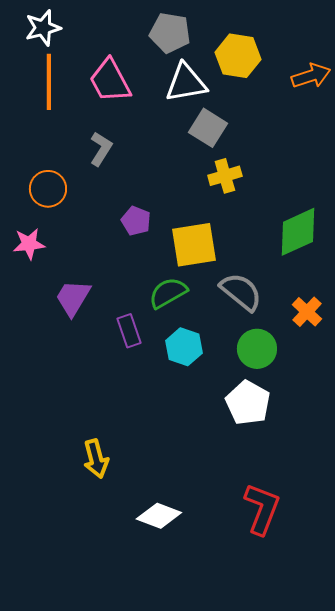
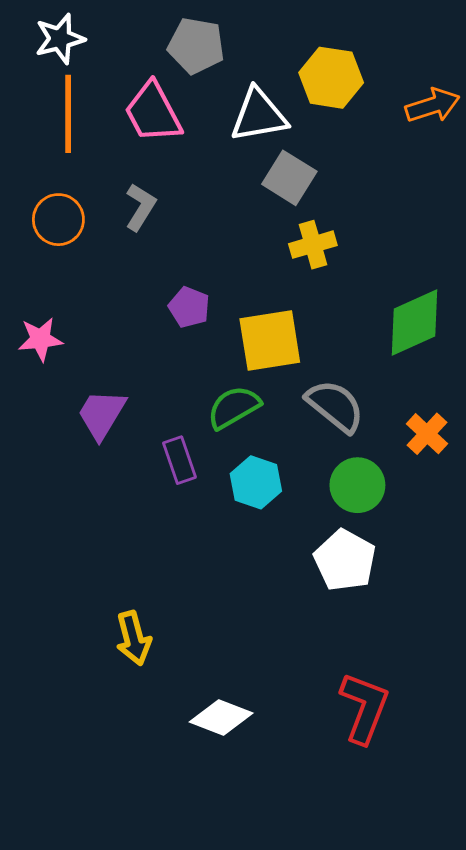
gray pentagon: (170, 33) -> (196, 46), moved
orange circle: (48, 189) -> (58, 220), moved

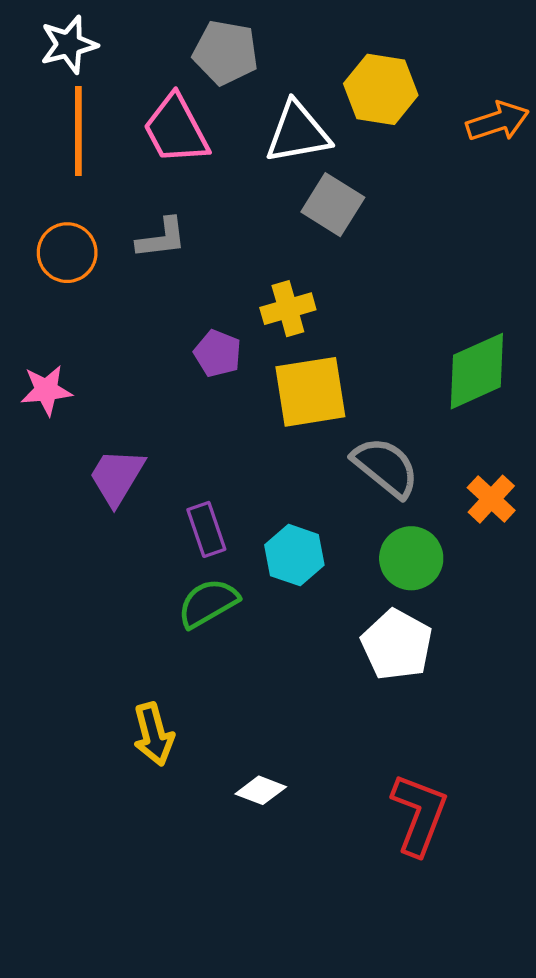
gray L-shape: (140, 207) -> (162, 238), turned 51
yellow cross: (313, 245) -> (288, 309), moved
green semicircle: (234, 407) -> (208, 603), moved
white diamond: (221, 717) -> (261, 790), moved, size x0.7

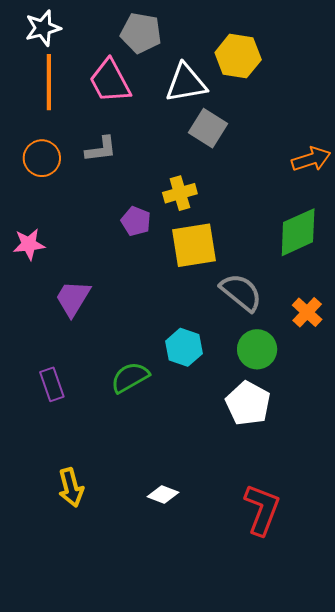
orange arrow: (498, 121) -> (311, 159), moved
purple rectangle: (206, 529) -> (52, 384), moved
yellow arrow: (154, 734) -> (71, 487), moved

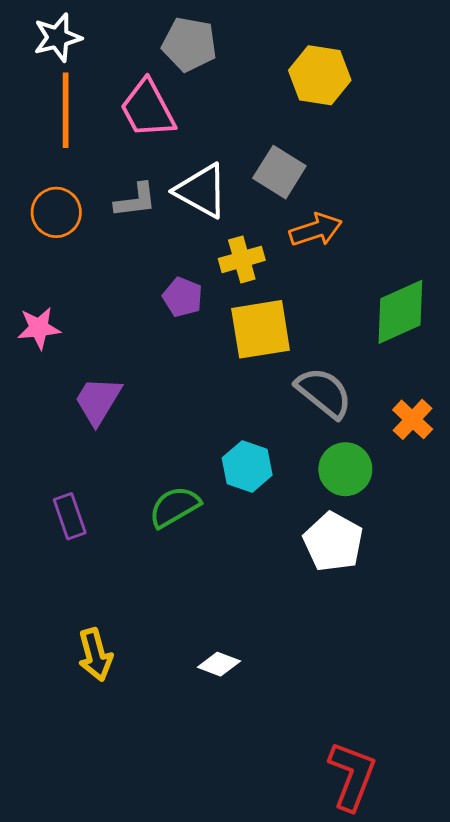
white triangle: (186, 83) -> (201, 191), moved, turned 39
orange arrow: (311, 159) -> (316, 230), moved
red L-shape: (262, 509) -> (352, 776), moved

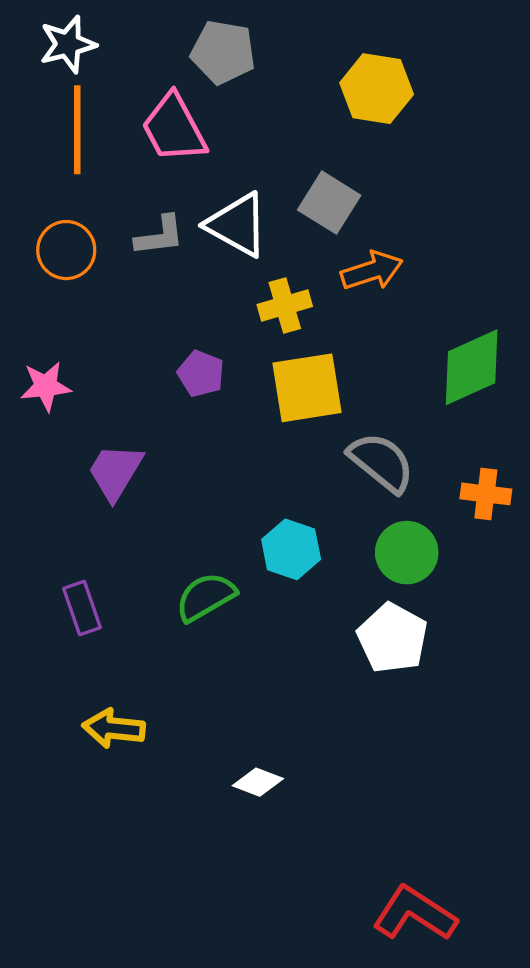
purple pentagon: (183, 297) -> (201, 374), moved
orange cross: (413, 419) -> (486, 494), turned -36
yellow arrow: (95, 655) -> (114, 728), moved, turned 111
red L-shape: (352, 776) -> (415, 914), turned -78

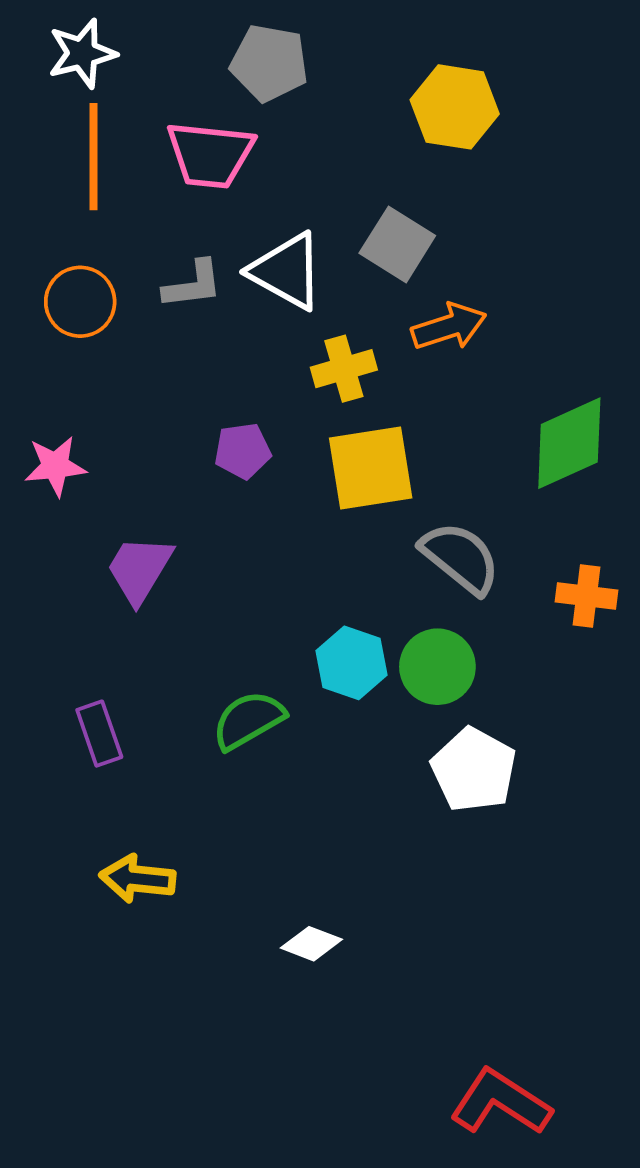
pink trapezoid: (174, 128) -> (210, 155), turned -56
purple pentagon: (201, 374) -> (243, 451), turned -30
green circle: (407, 553) -> (437, 667), moved

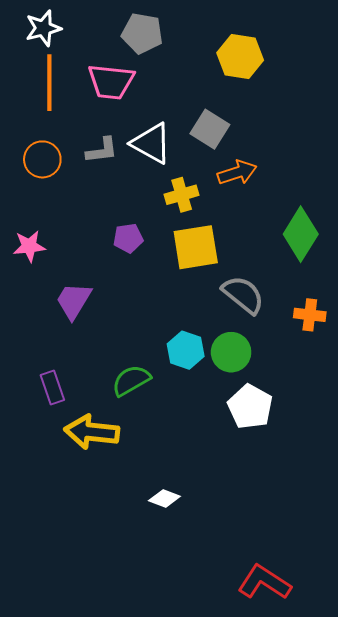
green diamond: (569, 443) -> (301, 234), turned -34
yellow arrow: (138, 879) -> (92, 432), moved, size x1.4

